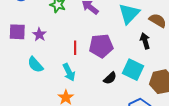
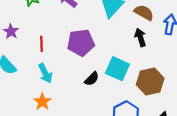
black arrow: (145, 41) -> (140, 37), moved
red line: (75, 48) -> (41, 44), moved

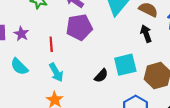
purple pentagon: (81, 43) -> (79, 27), moved
cyan square: (117, 69) -> (125, 65), turned -35

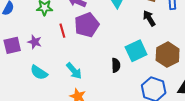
red line: (51, 44) -> (62, 31), moved
black semicircle: (101, 76) -> (116, 65), turned -32

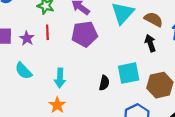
red line: (62, 31) -> (47, 32), moved
cyan arrow: (74, 71) -> (60, 78), turned 30

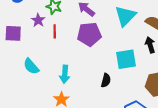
purple star: (27, 38) -> (38, 20), moved
cyan square: (129, 73) -> (126, 59), moved

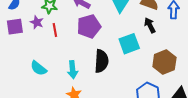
purple square: (13, 33) -> (15, 27), moved
black semicircle: (106, 80) -> (101, 61), moved, size x1.6

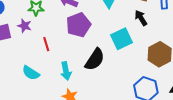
red line: (55, 30) -> (46, 44), moved
black semicircle: (101, 61) -> (95, 59), turned 35

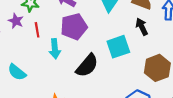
red line: (46, 44) -> (37, 30), moved
cyan arrow: (66, 71) -> (55, 49), moved

